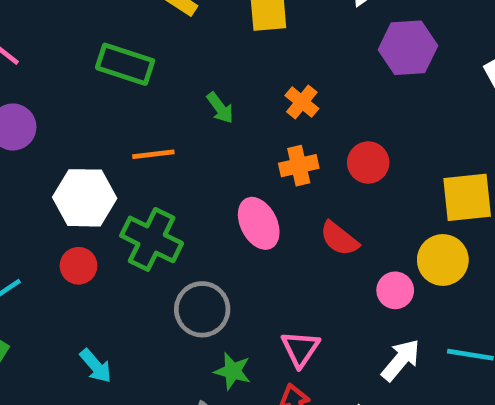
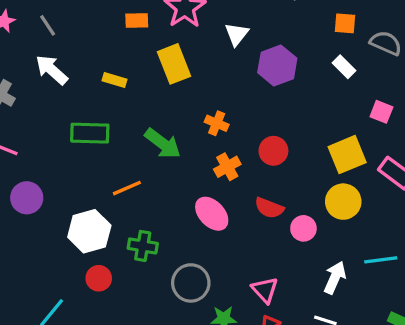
green arrow: (220, 108) -> (163, 144), size x1.6
green cross: (152, 239) -> (143, 246), size x0.7
pink circle: (395, 290) -> (303, 228), moved

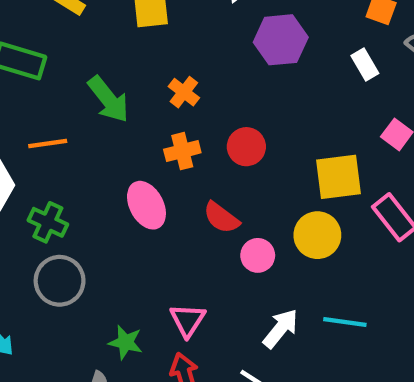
gray circle: (191, 283) -> (60, 281), moved

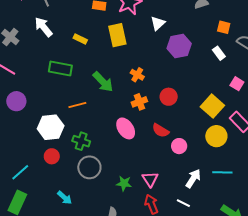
yellow square: (338, 177) -> (212, 106), turned -35
yellow circle: (317, 235) -> (216, 136), moved
green star: (126, 342) -> (124, 183), moved

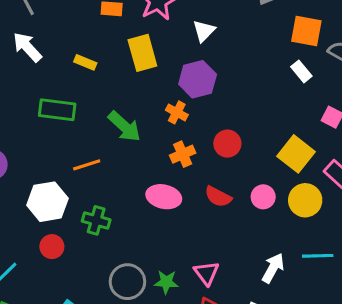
orange square: (224, 27) -> (306, 31), size x1.5
purple hexagon: (179, 46) -> (198, 79), moved
pink ellipse: (126, 128) -> (164, 197), turned -40
pink circle: (179, 146) -> (263, 197), moved
gray circle: (89, 167) -> (127, 282), moved

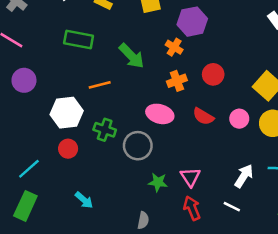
gray circle: (127, 282) -> (138, 146), moved

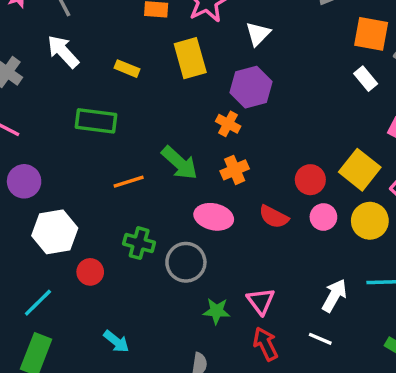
green arrow: (132, 56) -> (180, 163), moved
red circle: (213, 74) -> (310, 180), moved
white hexagon: (67, 113) -> (55, 232), moved

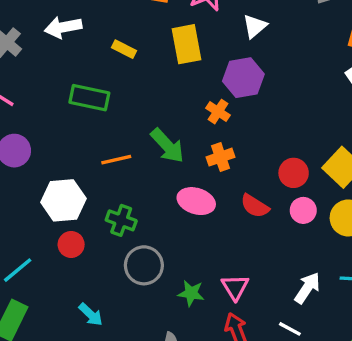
white arrow: (63, 52) -> (63, 27), turned -63
white hexagon: (55, 232) -> (63, 200), moved
gray circle: (186, 262) -> (144, 265), moved

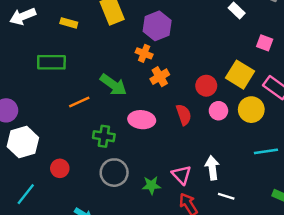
orange cross: (221, 157) -> (160, 77), moved
white hexagon: (63, 200) -> (23, 142), moved
red semicircle: (255, 206) -> (184, 115), turned -130
green cross: (121, 220) -> (104, 136), moved
white arrow: (307, 288) -> (212, 168), moved, turned -30

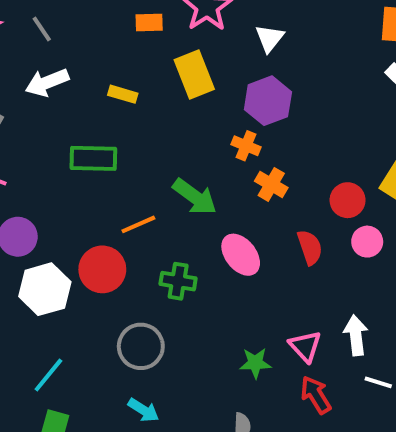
orange cross: (160, 77) -> (271, 184), turned -30
pink ellipse: (142, 120) -> (241, 255), turned 45
red circle: (60, 168) -> (102, 269), moved, size x1.5
gray circle: (114, 173) -> (141, 346), moved

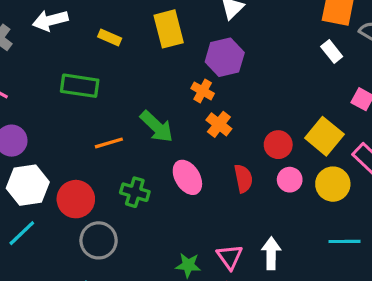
red circle: (102, 269) -> (76, 199), moved
cyan line: (48, 375) -> (22, 233), moved

